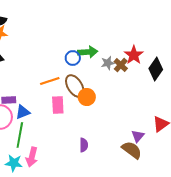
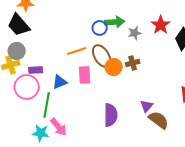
brown cross: (121, 65) -> (133, 63), moved, turned 32
blue triangle: (23, 112) -> (60, 82), moved
purple triangle: (138, 136) -> (147, 106), moved
purple semicircle: (84, 145) -> (111, 115), size x1.6
pink arrow: (32, 157) -> (59, 127), turned -54

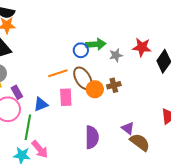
red star: (161, 25) -> (142, 47), turned -30
purple rectangle: (36, 70) -> (17, 92), turned 64
purple triangle: (147, 106) -> (128, 128), turned -32

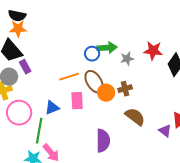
purple rectangle: (17, 92) -> (25, 67), moved
purple triangle: (128, 128) -> (165, 131), moved
brown semicircle: (140, 142) -> (135, 117), moved

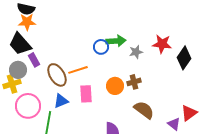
brown ellipse: (94, 82) -> (57, 75), moved

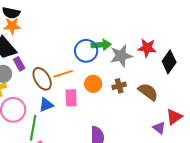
blue circle: (101, 47) -> (86, 51), size x1.5
gray star: (136, 52) -> (121, 56), size x1.6
orange circle: (115, 86) -> (93, 84), moved
brown semicircle: (144, 110) -> (148, 92), moved

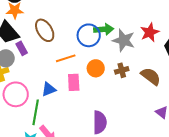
red star: (147, 48) -> (150, 32), turned -30
gray star: (121, 56) -> (124, 40), turned 30
brown ellipse: (42, 79) -> (45, 30), moved

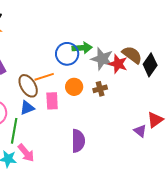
brown ellipse: (45, 30) -> (28, 86), moved
red star: (150, 32) -> (118, 64), moved, turned -30
brown semicircle: (151, 76) -> (132, 55), moved

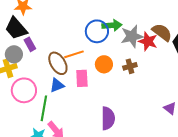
gray star: (102, 59) -> (132, 36), turned -30

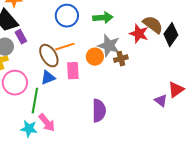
blue circle: (97, 31) -> (67, 16), moved
gray star: (132, 36) -> (109, 46), moved, turned 30

